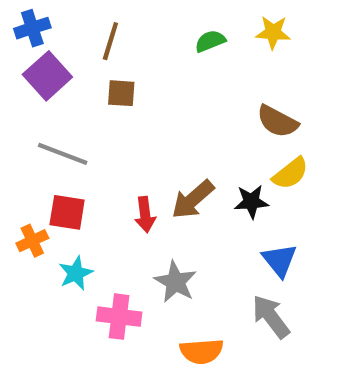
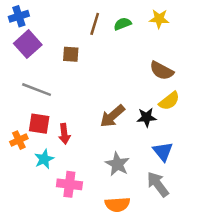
brown line: (110, 41) -> (95, 24), moved
red arrow: (145, 215) -> (64, 134), moved
gray star: (175, 282) -> (117, 164), moved

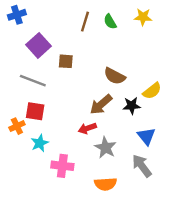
green semicircle: (122, 24) -> (110, 22), turned -98
purple square: (28, 44) -> (39, 45), moved
brown square: (71, 54) -> (66, 61), moved
brown semicircle: (162, 71) -> (115, 76), moved
red arrow: (64, 134) -> (87, 128), moved, turned 78

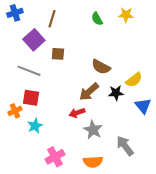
brown line: (85, 22) -> (52, 19), moved
blue triangle: (146, 136) -> (143, 106), moved
pink cross: (62, 166) -> (55, 157), moved, turned -36

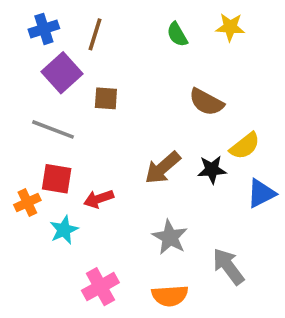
blue cross: (15, 13) -> (44, 29), moved
brown semicircle: (101, 67) -> (206, 102), moved
blue triangle: (143, 106) -> (261, 193), turned 42
red arrow: (77, 113) -> (99, 199), moved

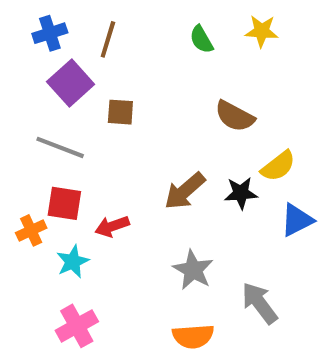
pink cross: (100, 287) -> (77, 326), moved

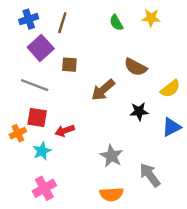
yellow semicircle: (278, 166) -> (170, 89), moved
brown arrow: (185, 191) -> (103, 90), moved

